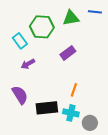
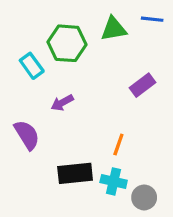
purple rectangle: (68, 53) -> (143, 85), moved
purple arrow: (28, 64) -> (62, 103), moved
purple semicircle: (20, 95) -> (27, 135), moved

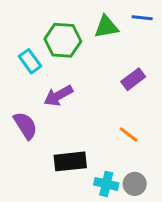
purple arrow: (62, 103) -> (58, 96), size x1.4
orange line: (118, 144) -> (129, 135), moved, turned -72
cyan cross: (114, 181) -> (106, 184), moved

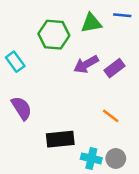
cyan rectangle: (30, 61) -> (15, 62), moved
purple arrow: (58, 96) -> (86, 64), moved

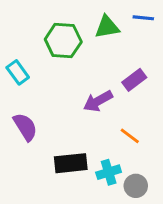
purple arrow: (86, 64) -> (98, 101), moved
cyan cross: (91, 158) -> (109, 172), moved, turned -30

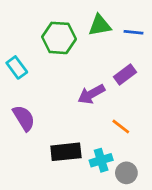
blue line: (143, 18) -> (133, 32), moved

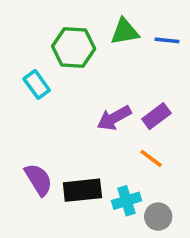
cyan rectangle: (17, 67) -> (37, 84), moved
purple rectangle: (125, 74) -> (156, 116), moved
purple semicircle: (24, 118) -> (38, 180), moved

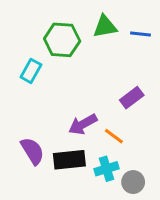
cyan rectangle: (37, 84) -> (31, 71), turned 65
purple arrow: (114, 118) -> (83, 124), moved
orange line: (151, 158) -> (114, 136), moved

